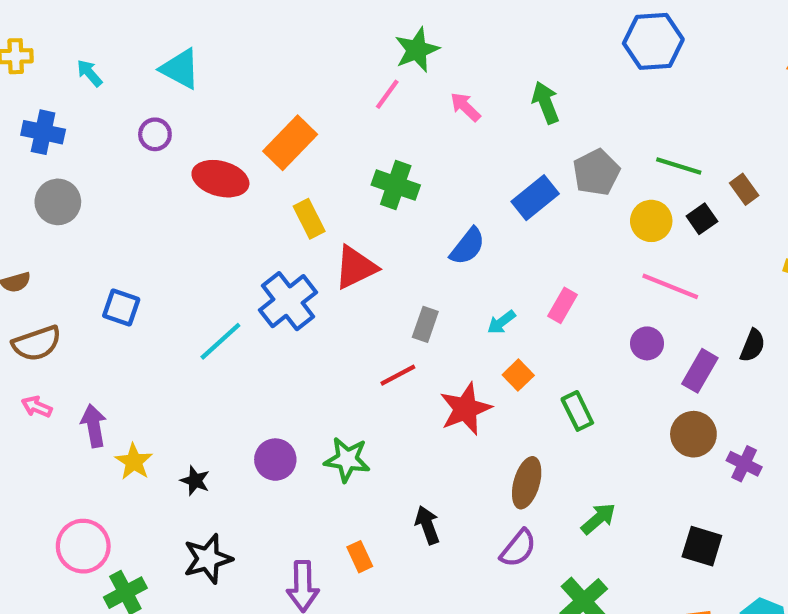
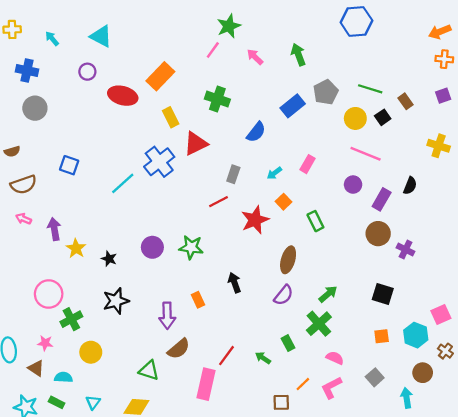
green arrow: (598, 519) -> (328, 294), moved

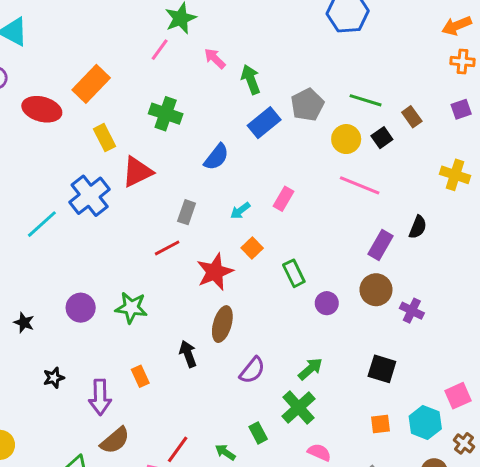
green arrow: (298, 55) -> (251, 79), moved
purple circle: (353, 185) -> (327, 303), moved
brown ellipse: (288, 260) -> (222, 324), moved
black star: (116, 301) -> (54, 378), moved, size x0.6

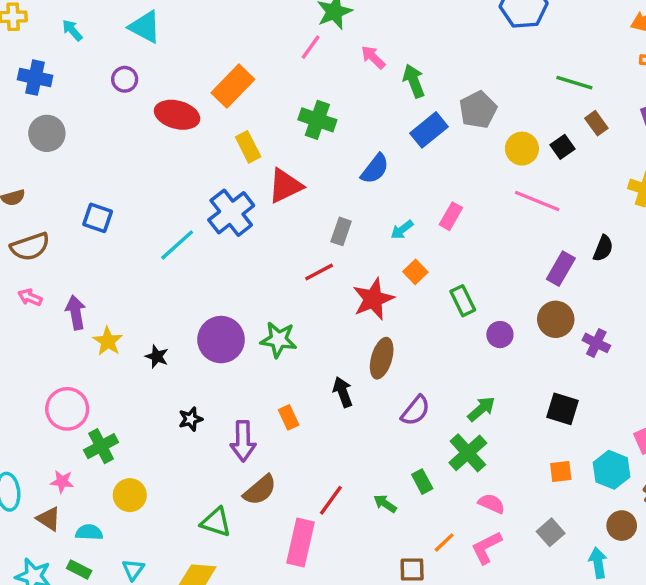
green line: (366, 100) -> (574, 83), moved
purple circle: (81, 308) -> (221, 340), size x1.4

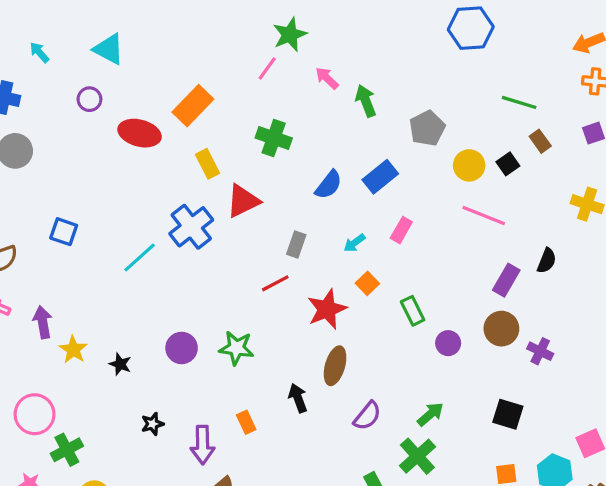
blue rectangle: (429, 130) -> (380, 177), moved
purple circle: (221, 340) -> (182, 348), size x0.7

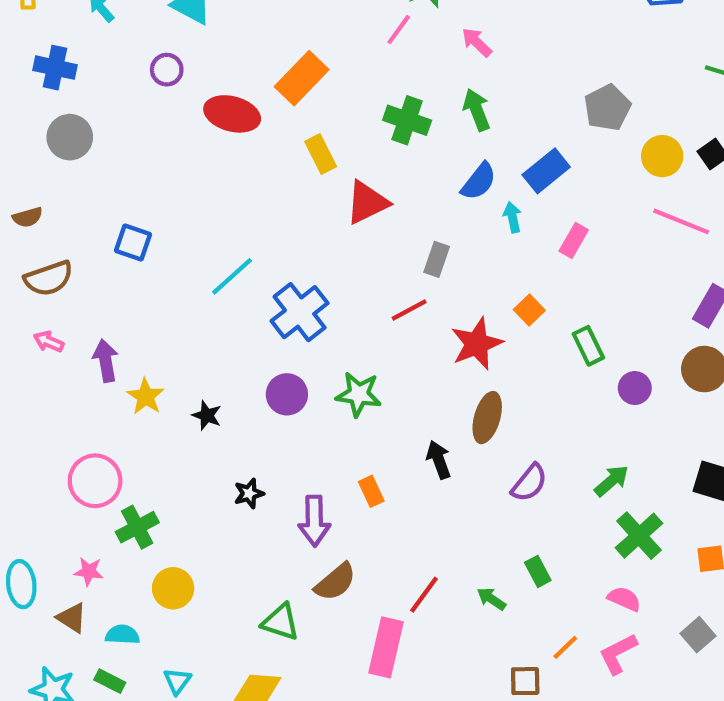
green arrow: (366, 101) -> (477, 110), moved
blue cross: (191, 227) -> (300, 312), moved
cyan arrow: (354, 243) -> (512, 217), moved, turned 115
green cross: (417, 456) -> (639, 536), moved

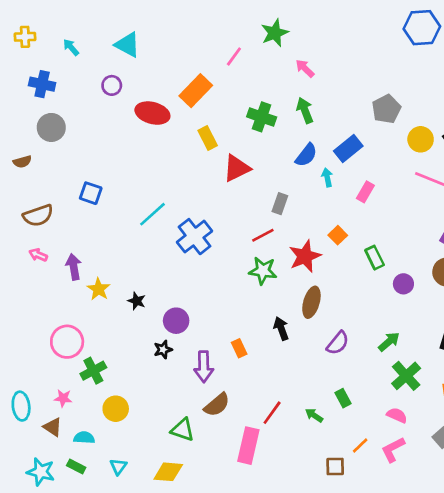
pink line: (399, 30) -> (234, 57), moved
brown semicircle: (28, 217) -> (22, 162), moved
purple circle: (287, 394) -> (176, 321), moved
green star: (359, 394) -> (263, 271), moved

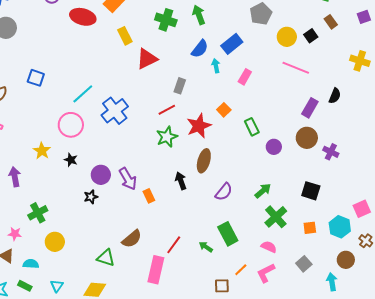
purple arrow: (74, 267) -> (15, 177), moved
green star: (263, 271) -> (167, 137), turned -30
pink circle: (67, 342) -> (71, 125), moved
purple arrow: (204, 367) -> (128, 179), moved, turned -30
green rectangle: (343, 398) -> (228, 234), size x1.6

